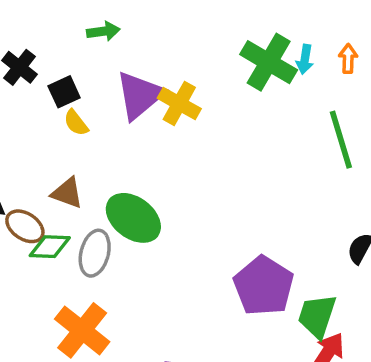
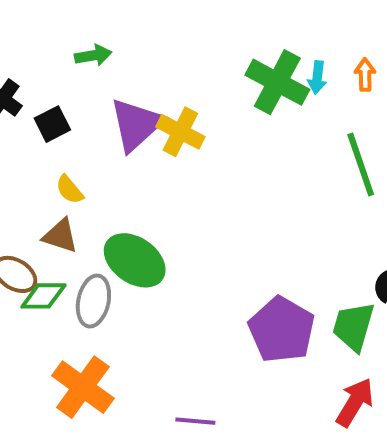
yellow semicircle: (76, 123) -> (70, 190), moved
green trapezoid: (317, 316) -> (353, 326), moved

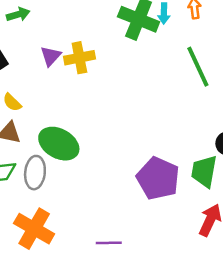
purple triangle: (136, 125) -> (51, 56), size x0.6
yellow cross: (180, 132) -> (79, 58), turned -32

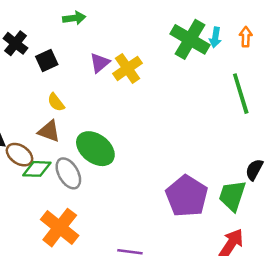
yellow cross: (79, 58) -> (127, 68), turned -32
gray ellipse: (35, 173) -> (68, 173), turned -44

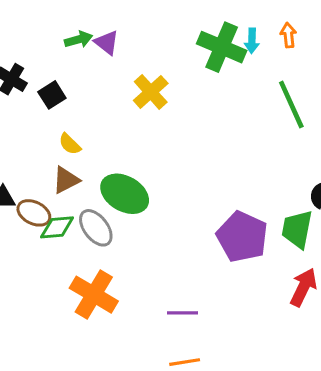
purple triangle: (100, 63) -> (107, 43), moved, turned -35
brown triangle: (49, 131) -> (66, 180), turned -40

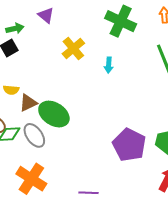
green arrow: (78, 39) -> (15, 29), moved
cyan arrow: (252, 41) -> (109, 65), moved
yellow semicircle: (70, 144) -> (11, 90), moved, turned -42
brown triangle: (66, 180) -> (28, 103), moved

